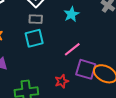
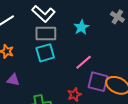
gray rectangle: (36, 19) -> (46, 34), size x1.5

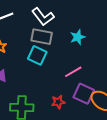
cyan square: (45, 53) -> (37, 55), turned 30

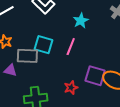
gray rectangle: (42, 37) -> (27, 56), moved
pink line: (73, 72) -> (71, 47), moved, turned -30

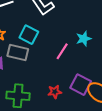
cyan star: (81, 21) -> (84, 39), moved
cyan square: (43, 45) -> (29, 35), moved

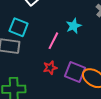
red star: (55, 92) -> (50, 68), moved

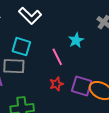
pink line: (53, 41) -> (57, 57), turned -48

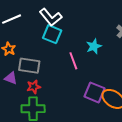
cyan square: (21, 47) -> (52, 34), moved
red star: (56, 84) -> (34, 87), moved

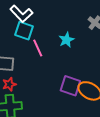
pink line: (73, 61) -> (38, 48), moved

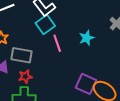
cyan square: (24, 31) -> (45, 25), turned 30

